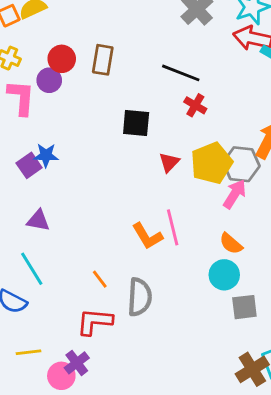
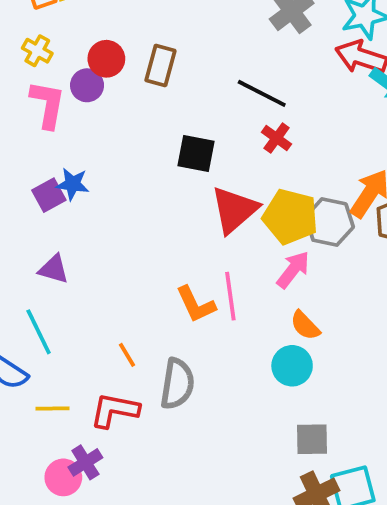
red triangle: (169, 162) -> (234, 210), size x1.8
yellow pentagon: (212, 163) -> (290, 217), turned 30
pink arrow: (235, 194) -> (293, 270), moved
gray square: (244, 307) -> (312, 439), moved
yellow line: (28, 352) -> (53, 409), moved

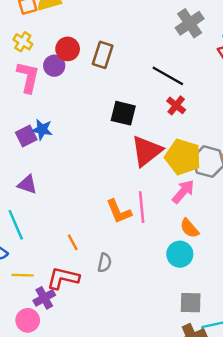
gray semicircle: (177, 384) -> (105, 263), size x0.6
purple cross: (85, 462) -> (44, 298), moved

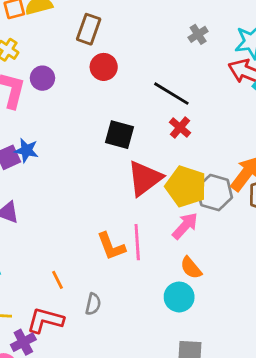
gray cross: (190, 23) -> (198, 34), size x0.6
red circle: (68, 49) -> (104, 67), moved
brown rectangle: (103, 55) -> (89, 29), moved

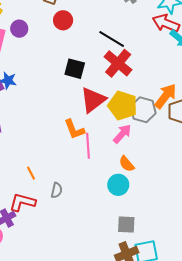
red cross: (180, 127) -> (118, 63), size x1.8
orange L-shape: (111, 246) -> (74, 129), moved

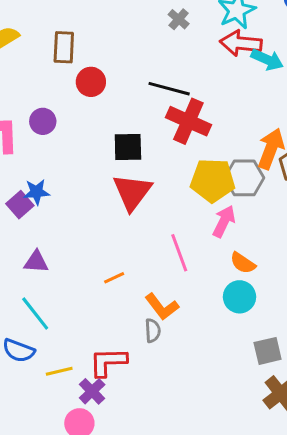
purple circle: (19, 29) -> (43, 121), moved
red triangle: (93, 100) -> (132, 192), moved
orange L-shape: (74, 129) -> (162, 307), moved
orange line: (31, 173) -> (114, 278), moved, turned -72

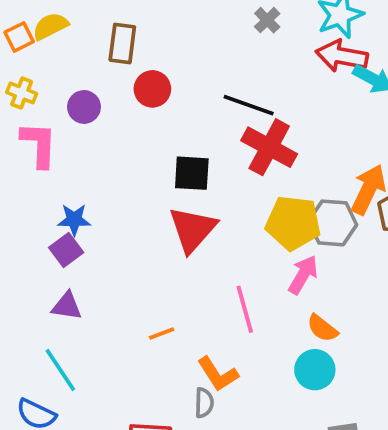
purple circle: (43, 121) -> (84, 107), moved
purple square: (20, 205) -> (66, 250), moved

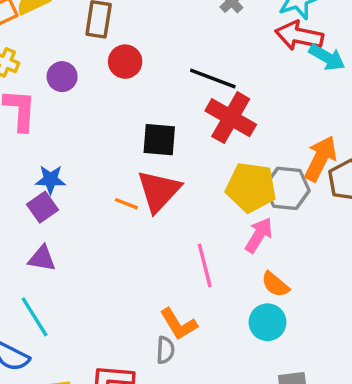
orange line: (162, 334) -> (126, 204), moved, turned 40

